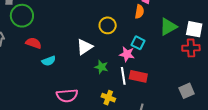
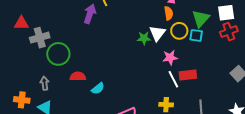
yellow circle: (108, 25) -> (179, 31), moved
cyan square: (138, 43) -> (196, 35), moved
white triangle: (85, 47) -> (157, 33), moved
green star: (101, 67) -> (144, 38), moved

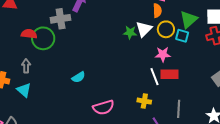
gray cross: (40, 38) -> (61, 19), moved
pink star: (170, 57) -> (163, 54), moved
red semicircle: (78, 76) -> (29, 34), moved

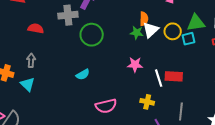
orange semicircle: (157, 11) -> (144, 19), moved
green triangle: (189, 20) -> (196, 23), turned 30
cyan square: (182, 36) -> (188, 39), turned -32
green circle: (43, 38) -> (92, 35), moved
pink star: (163, 54) -> (135, 65), moved

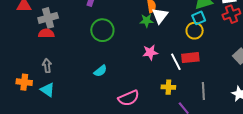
gray cross: (68, 15) -> (48, 18), moved
yellow circle: (173, 31) -> (195, 31), moved

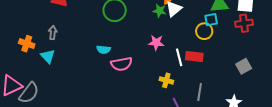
cyan semicircle: (100, 71) -> (104, 50), turned 32
pink semicircle: (129, 98) -> (121, 64), moved

